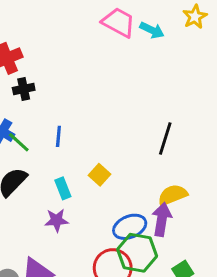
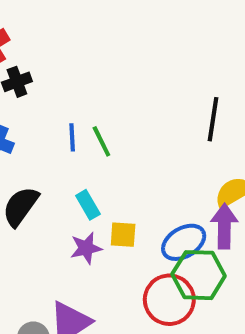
green line: (19, 142) -> (101, 141), moved, turned 30
yellow square: (99, 175) -> (123, 235), moved, turned -30

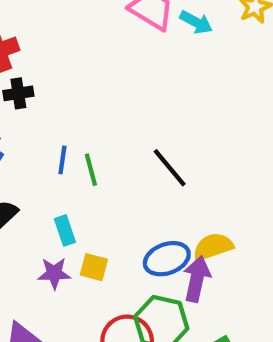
black line: (213, 119) -> (170, 168), moved, turned -60
blue ellipse: (184, 242) -> (167, 259), moved

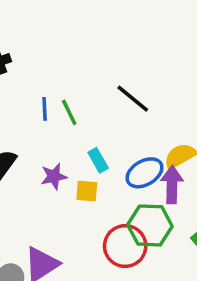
cyan rectangle: (65, 230) -> (98, 160), moved
purple star: (54, 273) -> (54, 176), moved

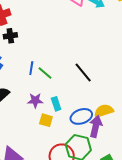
green line: (69, 112) -> (45, 73), turned -35
purple star: (54, 176) -> (35, 100), moved

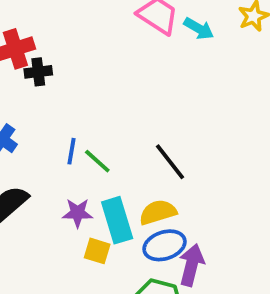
black cross: (10, 36) -> (38, 72), moved
cyan rectangle: (56, 104) -> (117, 220), size x1.6
yellow semicircle: (104, 111) -> (158, 212), moved

